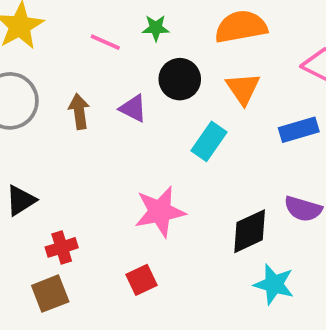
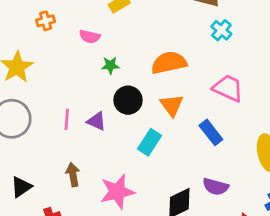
pink line: (105, 42) -> (67, 119), moved, turned 72
brown arrow: (79, 111) -> (73, 175), moved
blue rectangle: (299, 130) -> (211, 132), turned 70

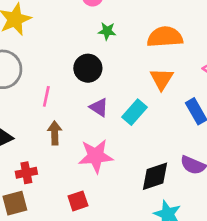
black circle: (128, 100) -> (88, 68), moved
pink line: (67, 119) -> (46, 96), moved
purple triangle: (97, 121) -> (99, 107), moved

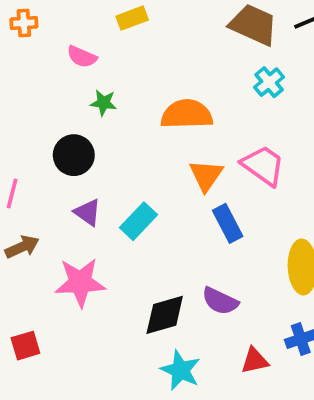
orange triangle: (162, 79) -> (206, 175), moved
brown arrow: (55, 133) -> (22, 247), turned 65
red square: (78, 201) -> (25, 346), moved

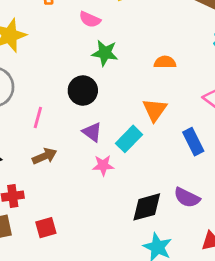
green star: (104, 103) -> (105, 53), size x1.4
orange semicircle: (187, 114) -> (165, 62), size x0.6
orange triangle: (206, 175) -> (155, 110), moved
pink star: (80, 282) -> (103, 165), moved, size x0.6

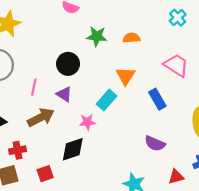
green star: (105, 53) -> (97, 36), moved
purple triangle: (92, 132) -> (64, 94), moved
brown arrow: (45, 156) -> (41, 117), size x1.4
black diamond: (147, 207) -> (73, 149), moved

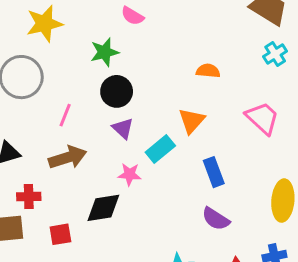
green star: (97, 36) -> (105, 52), moved, turned -30
purple triangle: (64, 94) -> (123, 128), moved
blue rectangle: (157, 99) -> (214, 172), moved

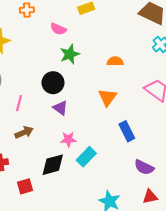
green star: (105, 52) -> (70, 54), moved
cyan rectangle: (160, 149) -> (86, 157), moved
brown arrow: (68, 157) -> (24, 132), size x0.7
purple semicircle: (216, 219) -> (144, 167), moved

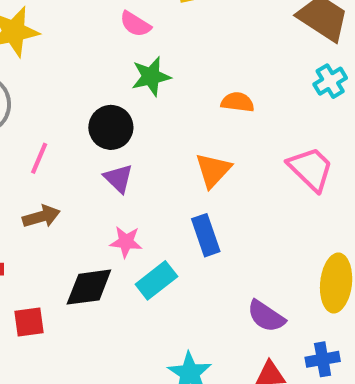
blue rectangle: (127, 131) -> (206, 235), moved

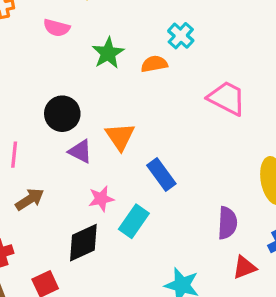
green star: (151, 76) -> (108, 53), moved
cyan cross: (330, 81) -> (181, 36), moved
orange triangle: (213, 170) -> (120, 136), moved
purple semicircle: (266, 316) -> (227, 223), turned -104

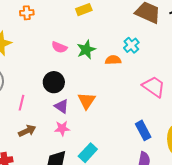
pink semicircle: (57, 28) -> (59, 47), moved
blue rectangle: (161, 175) -> (143, 130), moved
pink star: (101, 199) -> (62, 128), moved

